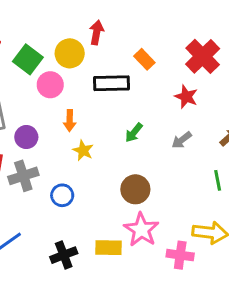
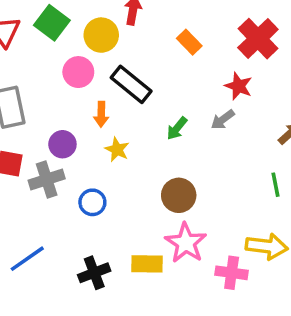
green square: (28, 59) -> (52, 23), moved
black rectangle: (111, 83) -> (131, 84), moved, turned 40
purple circle: (26, 137) -> (62, 144), moved
gray arrow: (182, 140) -> (223, 120), moved

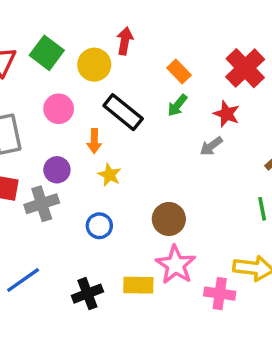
pink circle: (78, 72) -> (59, 109), moved
green arrow: (177, 128) -> (177, 105), moved
blue circle: (92, 202) -> (99, 226), moved

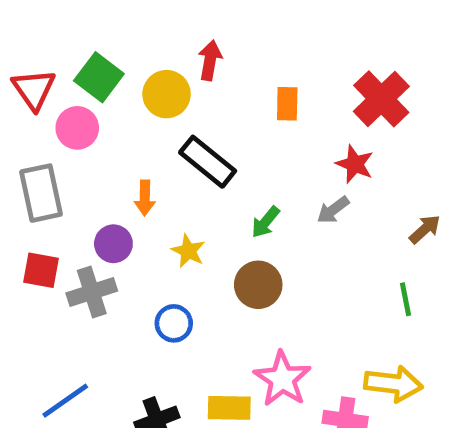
orange rectangle: (179, 71) -> (287, 104), turned 45
green arrow: (177, 105) -> (265, 222), moved
pink circle: (59, 109) -> (77, 128), moved
orange arrow: (94, 141) -> (145, 198), moved
brown circle: (169, 219) -> (258, 285), moved

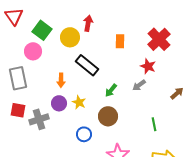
red triangle: (34, 89) -> (14, 16), moved
purple circle: (113, 244) -> (59, 103), moved
green line: (405, 299) -> (154, 124), moved
blue circle: (174, 323) -> (84, 134), moved

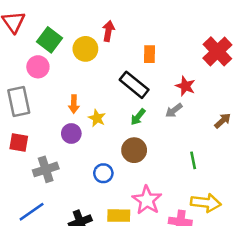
red cross: (159, 39) -> (217, 51), moved
black rectangle: (87, 65) -> (134, 85), moved
yellow star: (79, 102) -> (97, 118), moved
gray cross: (39, 119) -> (46, 169), moved

